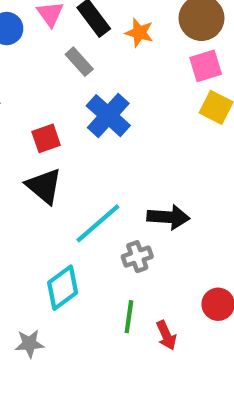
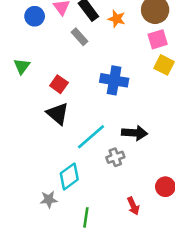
blue cross: (108, 116) -> (114, 80), moved, turned -32
red square: (46, 138) -> (59, 84), turned -36
green line: (129, 317) -> (86, 217), moved
gray star: (29, 344) -> (49, 200), moved

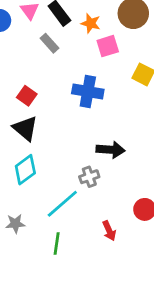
pink square: (158, 39) -> (108, 46), moved
cyan line: (91, 137) -> (62, 204), moved
cyan diamond: (69, 176) -> (25, 170), moved

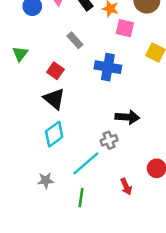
gray rectangle: (49, 43) -> (75, 40), moved
pink square: (108, 46) -> (125, 28), turned 30

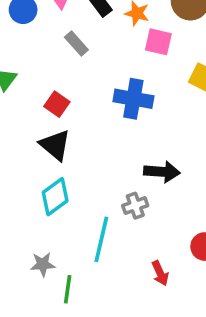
gray rectangle: (75, 40) -> (76, 44), moved
cyan line: (86, 163) -> (101, 239), turned -36
green line: (81, 198) -> (68, 289), moved

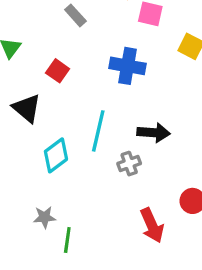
black triangle: (55, 145) -> (27, 108), moved
cyan line: (101, 239) -> (98, 131), moved
red arrow: (160, 273) -> (152, 225), size x1.5

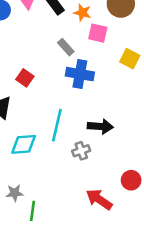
gray rectangle: (75, 15) -> (66, 47), moved
cyan diamond: (56, 155) -> (24, 144), turned 32
red arrow: (152, 225) -> (99, 199), turned 148

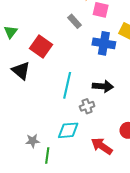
blue cross: (80, 74) -> (104, 43), moved
red square: (25, 78) -> (41, 47), size x1.5
cyan diamond: (24, 144) -> (68, 130), moved

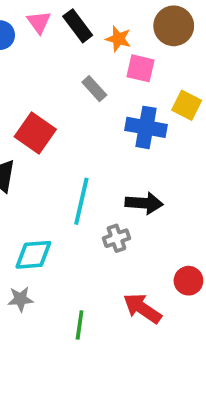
cyan diamond: (68, 130) -> (33, 255), moved
green line: (47, 156) -> (80, 325), moved

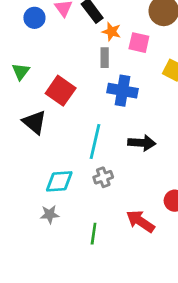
orange star: (118, 39) -> (111, 32), moved
gray rectangle: (94, 89) -> (105, 58), turned 42
blue cross: (146, 127) -> (122, 91), moved
gray cross: (116, 238) -> (103, 177), moved

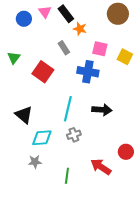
pink square: (139, 43) -> (100, 49), moved
gray rectangle: (105, 58) -> (64, 48), moved, turned -32
black triangle: (34, 122) -> (24, 115), moved

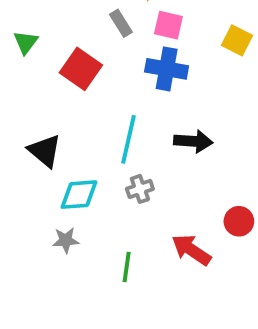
pink square: (100, 49) -> (168, 25), moved

